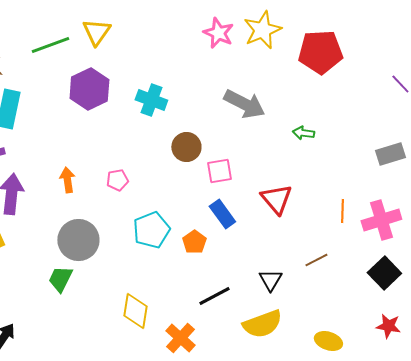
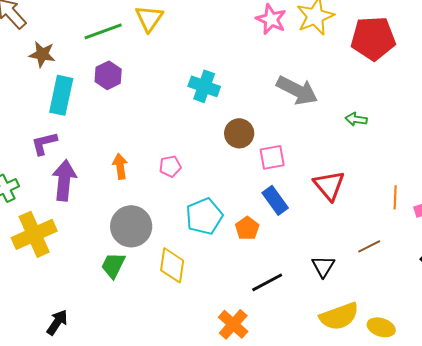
purple hexagon: (89, 89) -> (108, 75), moved, size x0.7
yellow diamond: (135, 311) -> (172, 265), moved
yellow semicircle: (262, 324) -> (339, 316), moved

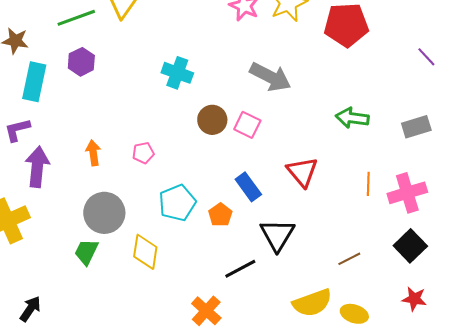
green arrow: (356, 119) -> (352, 118), moved, size x1.5
pink square: (272, 157) -> (247, 125), moved, turned 36
brown line: (369, 246) -> (349, 259), moved
black triangle: (323, 266) -> (277, 235), moved, size x1.5

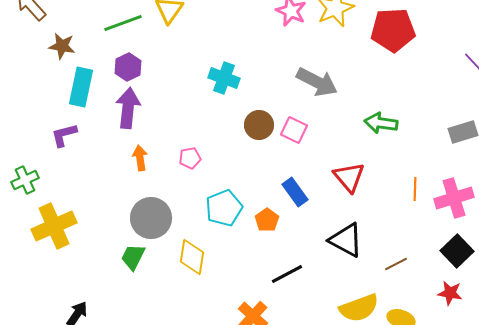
green arrow: (352, 118) -> (381, 123), moved
purple arrow: (37, 167) -> (128, 108), moved
black triangle: (277, 235) -> (346, 240), moved, turned -33
red star: (414, 299) -> (450, 293), moved

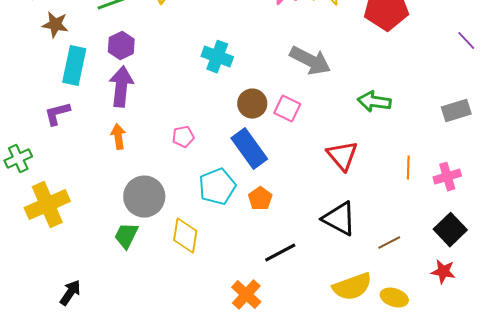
orange arrow: (140, 158) -> (118, 137), moved
blue rectangle: (295, 192) -> (249, 149), moved, size x1.4
pink cross: (454, 198) -> (447, 177), size x0.7

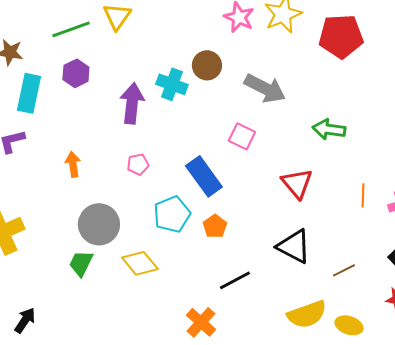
purple arrow: (121, 87) -> (132, 103), moved
brown circle: (252, 104) -> (207, 65), moved
yellow diamond: (185, 236) -> (140, 263), turned -48

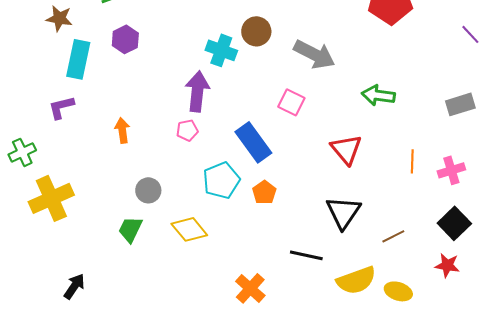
purple arrow: (132, 103) -> (197, 91), moved
gray circle: (99, 224) -> (148, 190), size x0.6
black triangle: (294, 246) -> (343, 212), turned 36
black line: (235, 280) -> (306, 255), moved, turned 40

